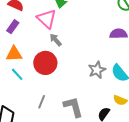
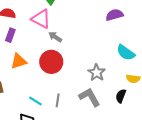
gray star: (97, 70) -> (97, 73), moved
cyan line: (17, 74) -> (35, 101), moved

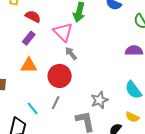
gray line: (58, 100) -> (56, 103), moved

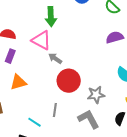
red circle: (60, 76) -> (69, 81), moved
gray star: (99, 100) -> (96, 95), turned 30

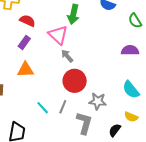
gray line: (55, 110) -> (63, 107), moved
gray L-shape: (89, 119) -> (84, 123), turned 30
cyan line: (34, 122) -> (43, 108), moved

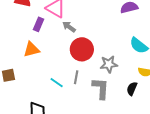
purple rectangle: (24, 42) -> (39, 24), moved

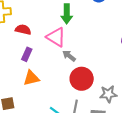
purple rectangle: (39, 24) -> (27, 54), moved

